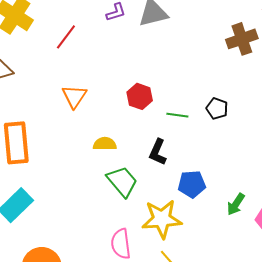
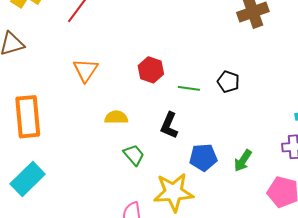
green trapezoid: (122, 181) -> (134, 155), size x0.7
green arrow: (236, 204) -> (243, 161), moved

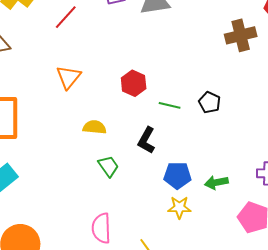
green arrow: (243, 161) -> (216, 182), turned 40
yellow star: (173, 192) -> (179, 207), moved, size x0.6

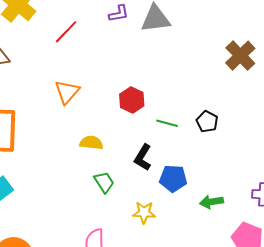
brown cross: (241, 35) -> (240, 56), turned -32
blue pentagon: (177, 175) -> (173, 178), moved
yellow star: (179, 207) -> (144, 212), moved

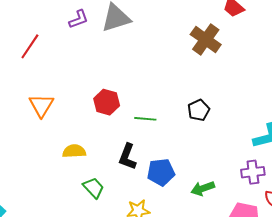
black pentagon: (207, 122) -> (199, 110), moved, turned 30

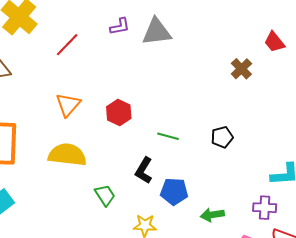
brown cross: (206, 40) -> (241, 69), size x0.7
red hexagon: (107, 102) -> (119, 113), moved
yellow semicircle: (74, 151) -> (67, 155), moved, size x1.6

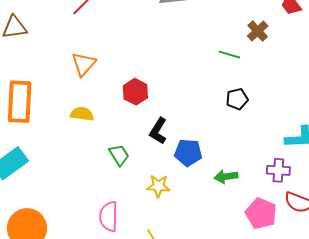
red hexagon: (119, 113) -> (135, 92), moved
green line: (168, 136) -> (229, 55), moved
yellow semicircle: (67, 155) -> (82, 114), size x0.6

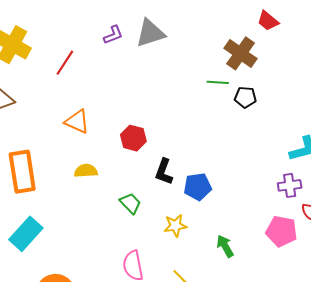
brown cross: (258, 31) -> (241, 53), size x1.5
orange triangle: (84, 64) -> (77, 122), turned -36
black pentagon: (237, 99) -> (245, 97), moved, turned 30
green arrow: (226, 177) -> (225, 246), moved, turned 80

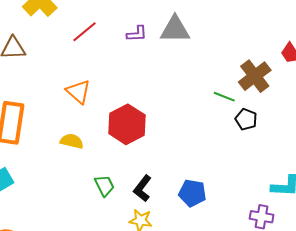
purple L-shape: (113, 35) -> (137, 34), moved
red hexagon: (133, 138) -> (127, 124), size x1.5
black L-shape: (164, 172) -> (142, 188), moved
blue pentagon: (198, 187) -> (192, 193), moved

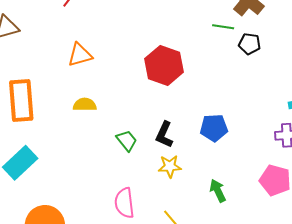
orange triangle: (78, 92) -> (80, 55), turned -44
red hexagon: (127, 124) -> (164, 65), moved

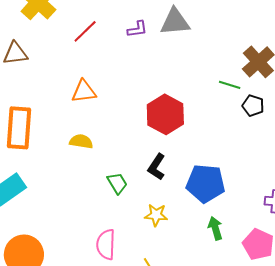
blue pentagon: (214, 128) -> (205, 183), size x1.4
black L-shape: (164, 135) -> (157, 167), moved
green arrow: (218, 191) -> (215, 228), moved

